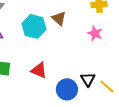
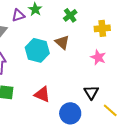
black triangle: (88, 79) -> (91, 92), moved

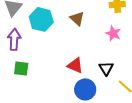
cyan hexagon: (37, 50) -> (41, 19), moved
red triangle: (42, 94) -> (75, 65), moved

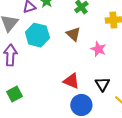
pink star: (113, 33) -> (98, 49), moved
green square: (21, 68) -> (14, 94), moved, turned -35

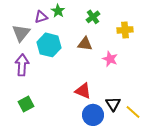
brown triangle: (73, 34) -> (85, 44), turned -35
black triangle: (102, 84) -> (113, 104), moved

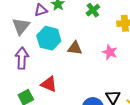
brown triangle: (85, 44) -> (75, 48), moved
red triangle: (83, 91) -> (49, 84), moved

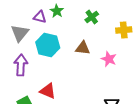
purple triangle: (41, 10) -> (40, 17), turned 32
brown triangle: (75, 48) -> (83, 48), moved

